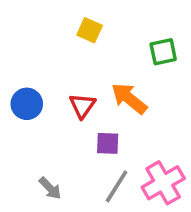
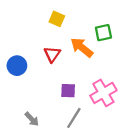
orange arrow: (129, 98) -> (82, 47), moved
red triangle: (82, 106) -> (52, 54), moved
pink cross: (163, 183) -> (103, 93), moved

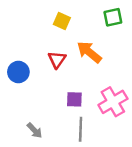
green square: (103, 33) -> (113, 17), moved
gray line: (74, 118) -> (81, 129), turned -30

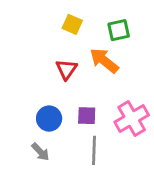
green square: (113, 17) -> (119, 30), moved
blue circle: (18, 72) -> (49, 119), moved

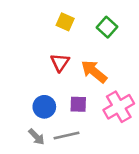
green square: (119, 30) -> (107, 27), turned -36
orange arrow: (104, 61) -> (94, 72), moved
gray line: (94, 150) -> (67, 135), moved, turned 75

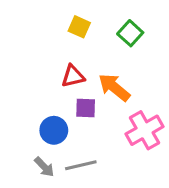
red triangle: (60, 62) -> (73, 76), turned 42
purple square: (78, 104) -> (86, 108), moved

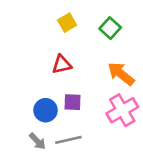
yellow square: (79, 27) -> (67, 23), turned 36
orange arrow: (114, 87) -> (121, 74), moved
purple square: (86, 108) -> (72, 102), moved

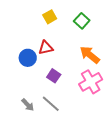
purple square: (72, 102) -> (54, 76), turned 32
blue circle: (46, 110) -> (28, 58), moved
gray line: (68, 140) -> (51, 104), turned 54

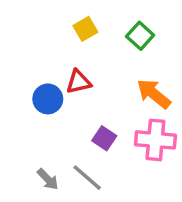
purple square: (54, 76) -> (104, 138), moved
pink cross: (91, 82) -> (155, 140), turned 35

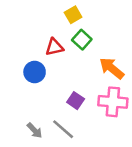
yellow square: (85, 29) -> (73, 15), moved
green square: (140, 36) -> (82, 40), moved
red triangle: (79, 82) -> (54, 47), moved

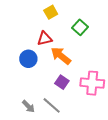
yellow square: (73, 15) -> (51, 12), moved
green square: (82, 40) -> (80, 27), moved
orange arrow: (112, 68) -> (61, 56), moved

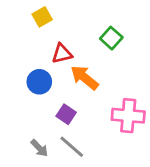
yellow square: (51, 12) -> (42, 17), moved
purple square: (62, 82) -> (66, 114), moved

